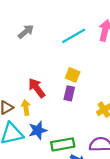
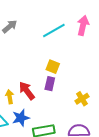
red arrow: (37, 88) -> (27, 91), moved

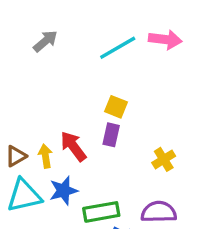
pink arrow: (83, 25) -> (165, 40), turned 84

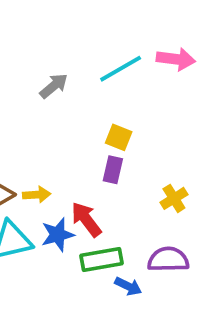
gray arrow: (45, 41) -> (54, 86), moved
red arrow: (73, 146) -> (86, 219), moved
yellow arrow: (45, 156) -> (37, 195), turned 95

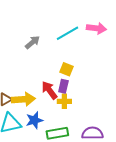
yellow arrow: (37, 195) -> (23, 99), size x1.6
yellow cross: (174, 198) -> (64, 101), moved, turned 32
red arrow: (86, 219) -> (49, 90), moved

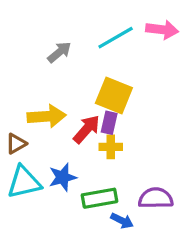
yellow square: (66, 69) -> (114, 95), size x1.6
red arrow: (49, 90) -> (87, 129), turned 78
yellow arrow: (23, 99) -> (47, 116), moved

